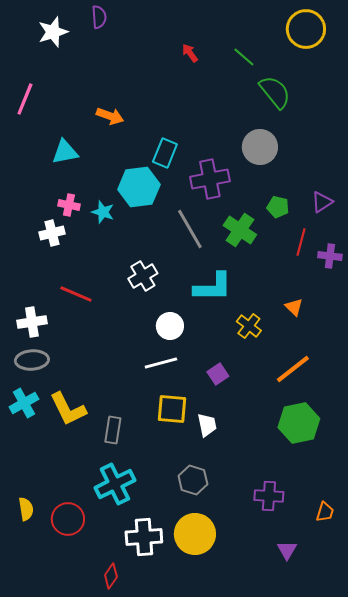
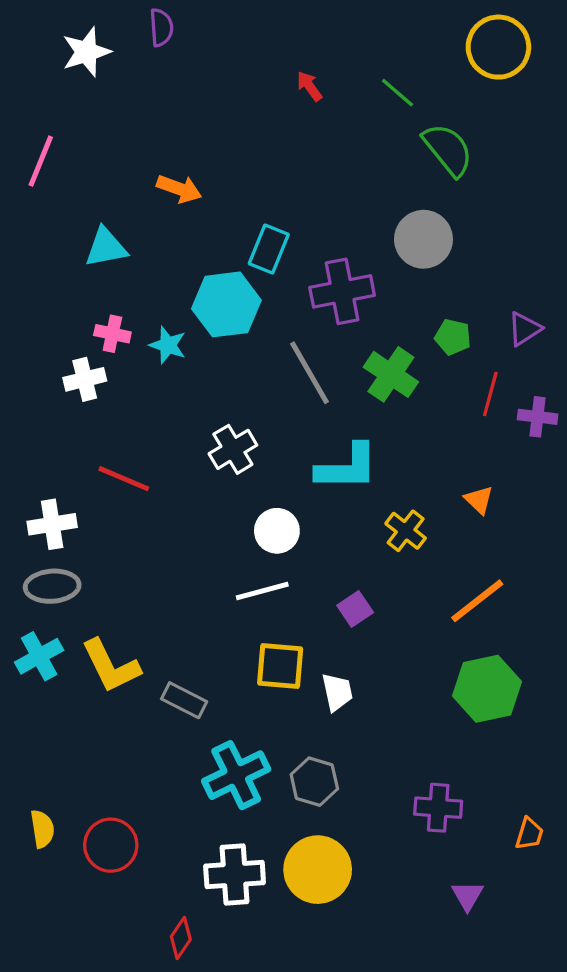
gray rectangle: (113, 430) -> (184, 700), turned -72
cyan cross: (115, 484) -> (236, 775), moved

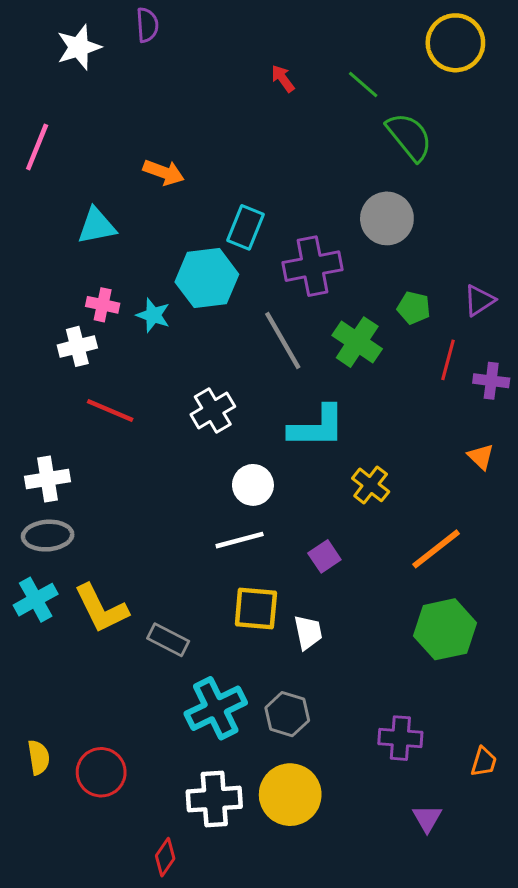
red line: (124, 479) -> (110, 411), moved
orange triangle: (479, 500) -> (481, 457), moved

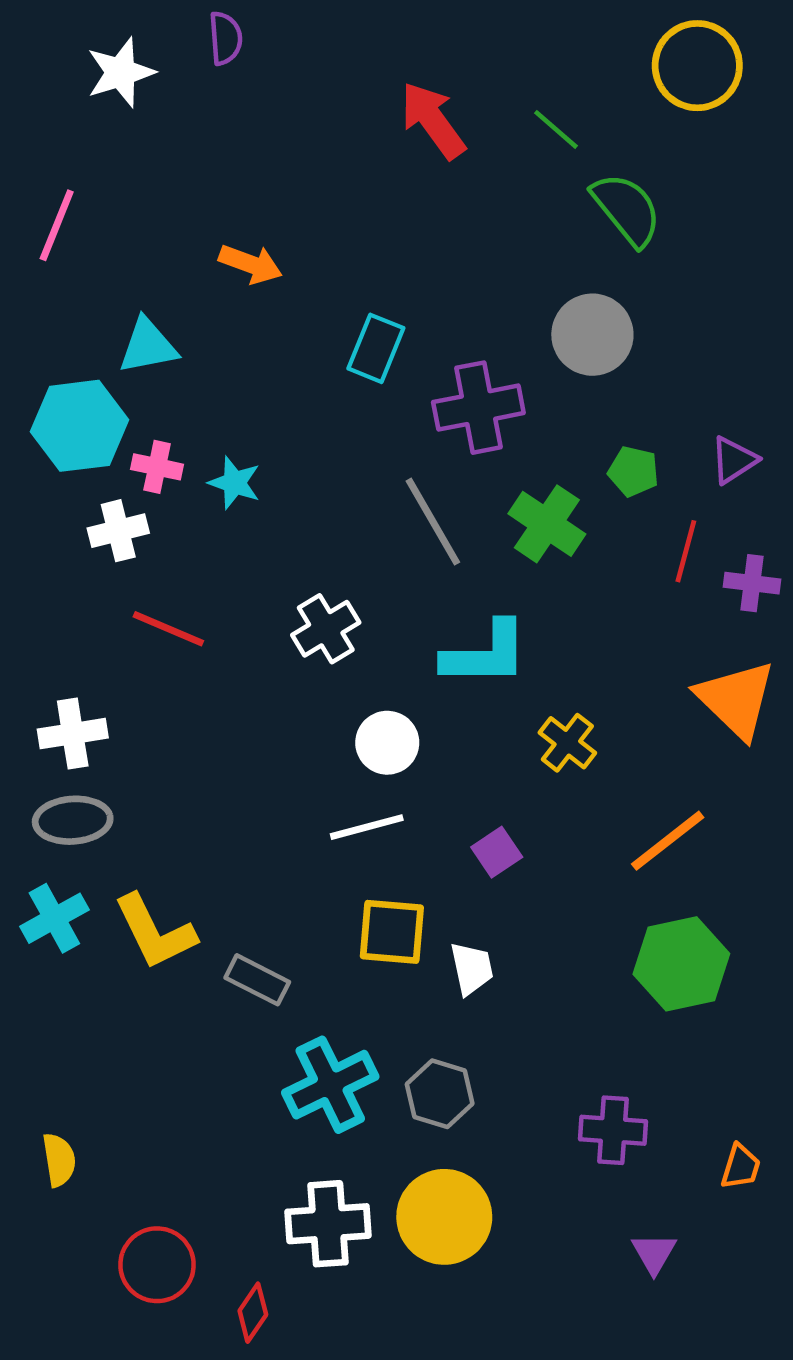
red arrow: (283, 79) -> (433, 120), size x1.8
cyan hexagon: (207, 278) -> (80, 426), moved
orange triangle: (481, 457) -> (736, 699), size x2.0
red circle: (101, 772) -> (157, 1265), moved

